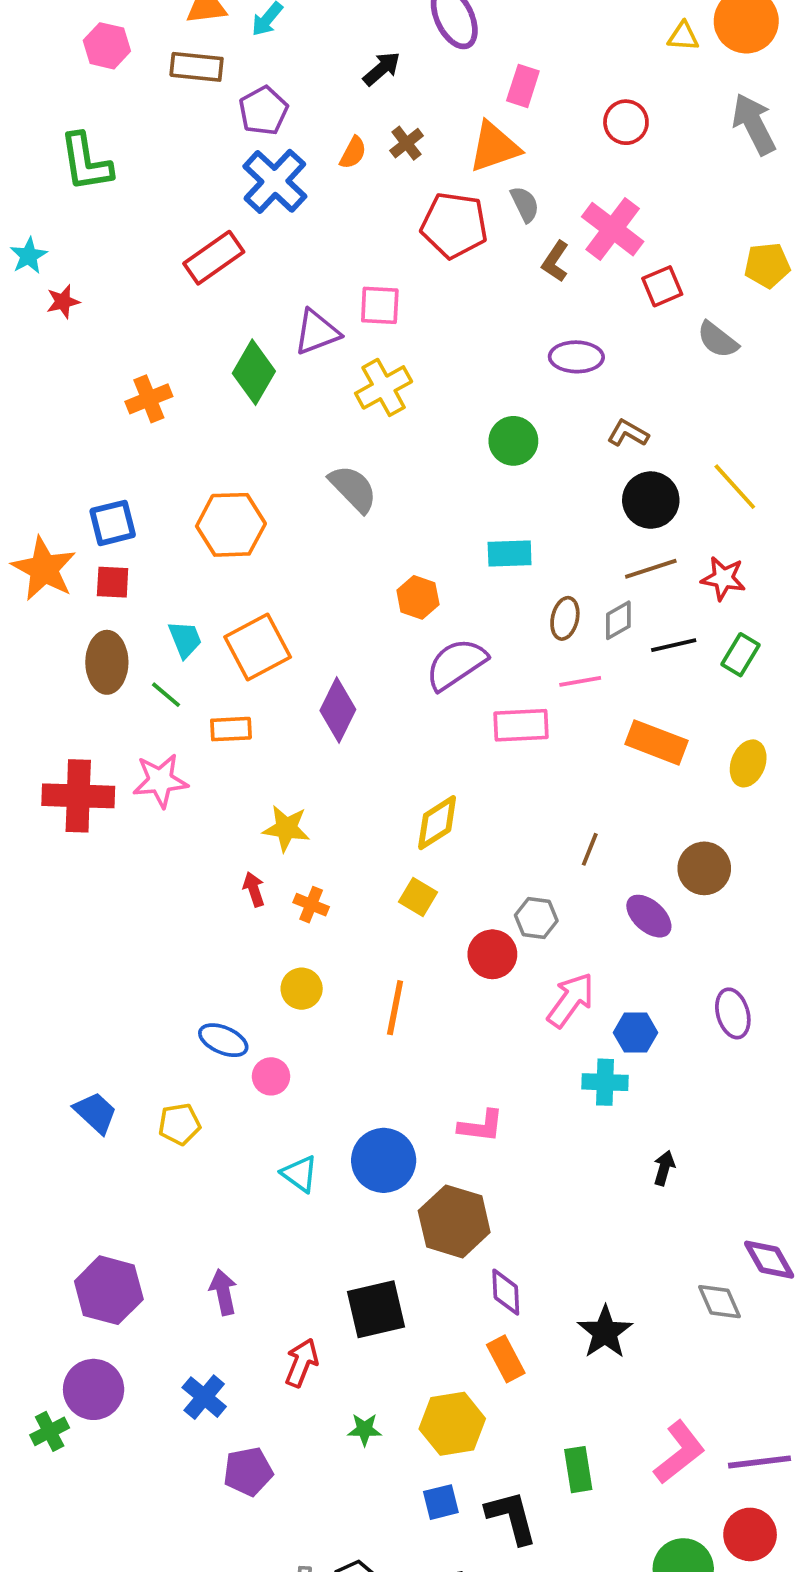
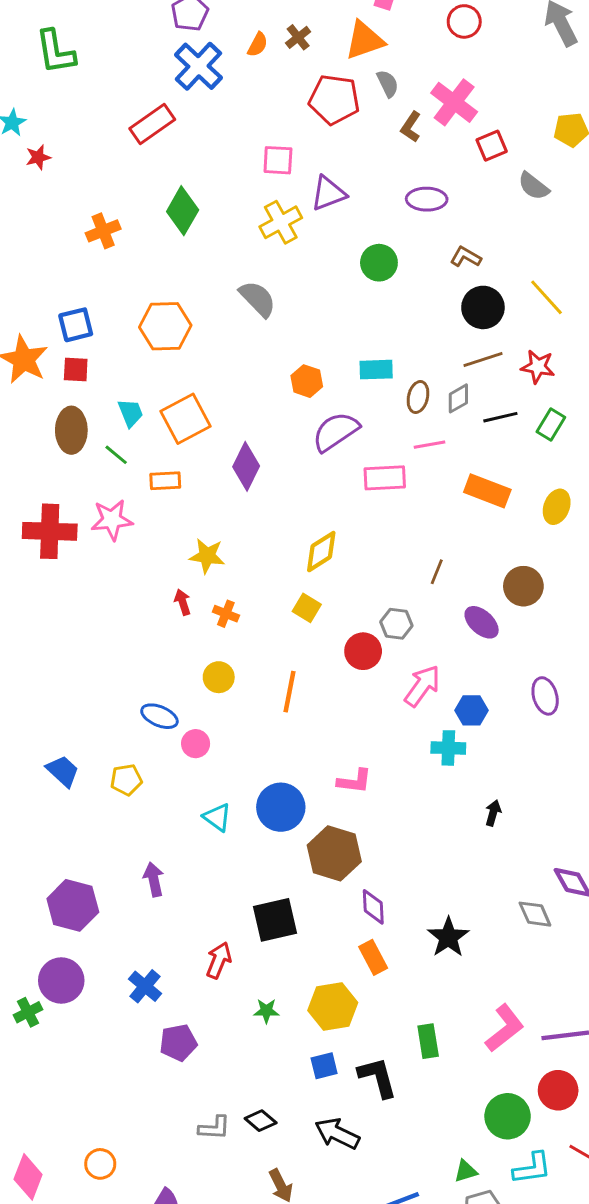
purple triangle: (317, 332) -> (328, 193), moved
cyan rectangle: (510, 553) -> (376, 370), moved
purple arrow: (223, 1292) -> (154, 879), moved

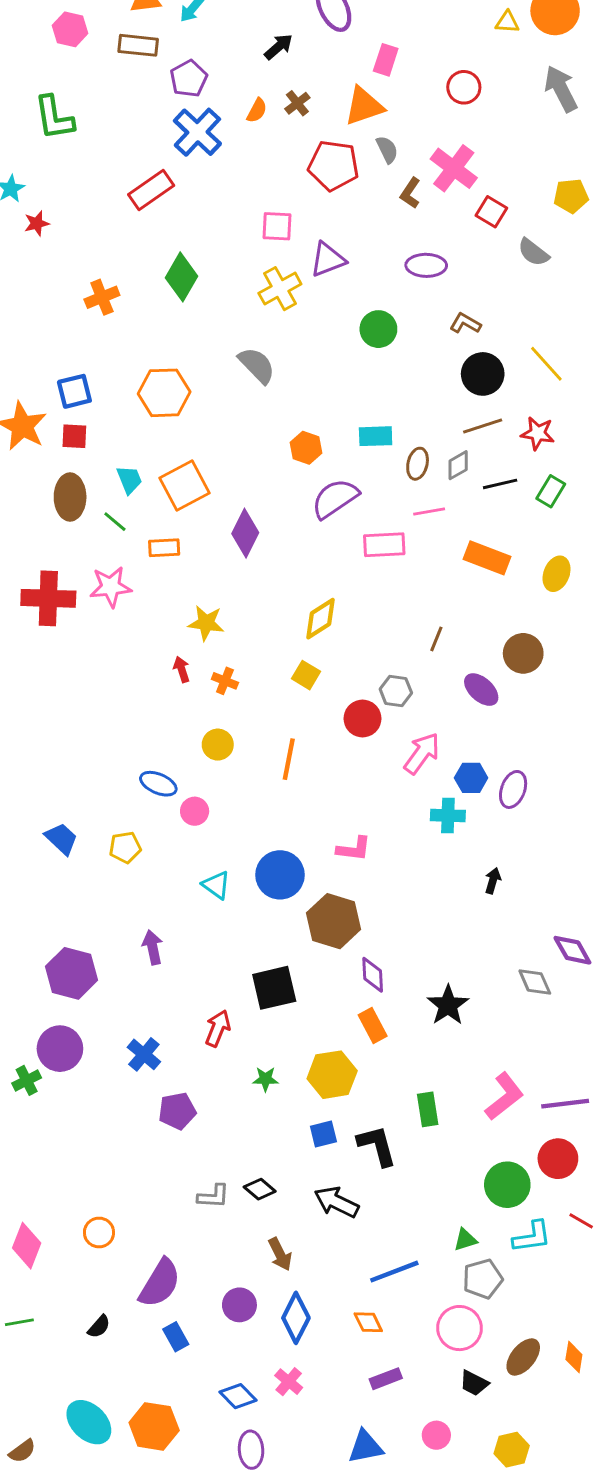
red square: (492, 146) -> (491, 212), turned -36
purple ellipse: (545, 696) -> (513, 789), moved, turned 36

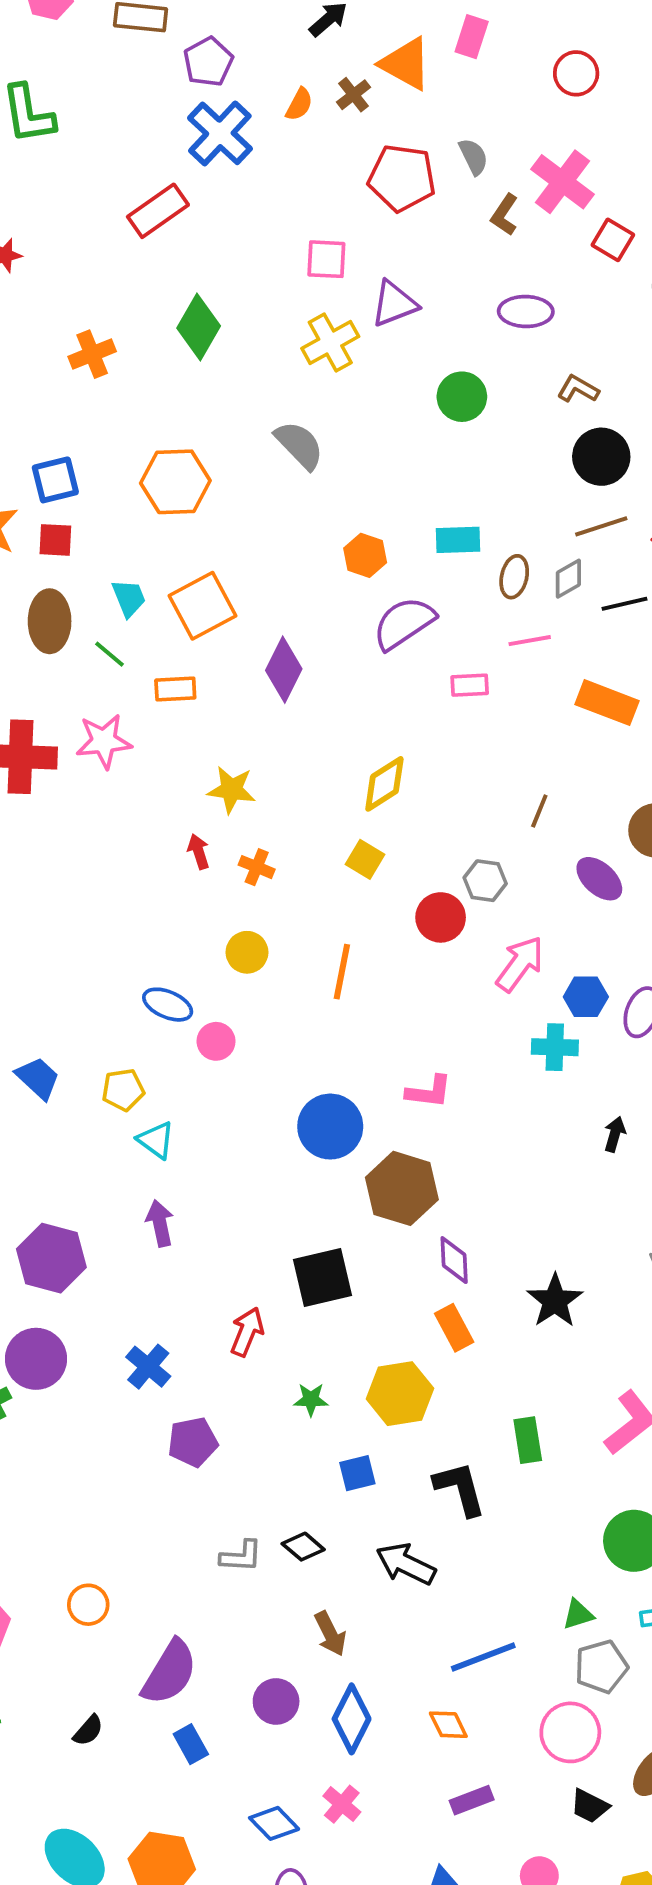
orange triangle: (364, 106) -> (406, 64), moved, turned 48
pink rectangle: (384, 545) -> (470, 685), size x0.7
cyan triangle: (216, 885) -> (156, 1140), moved
blue square: (323, 1134) -> (357, 1473), moved

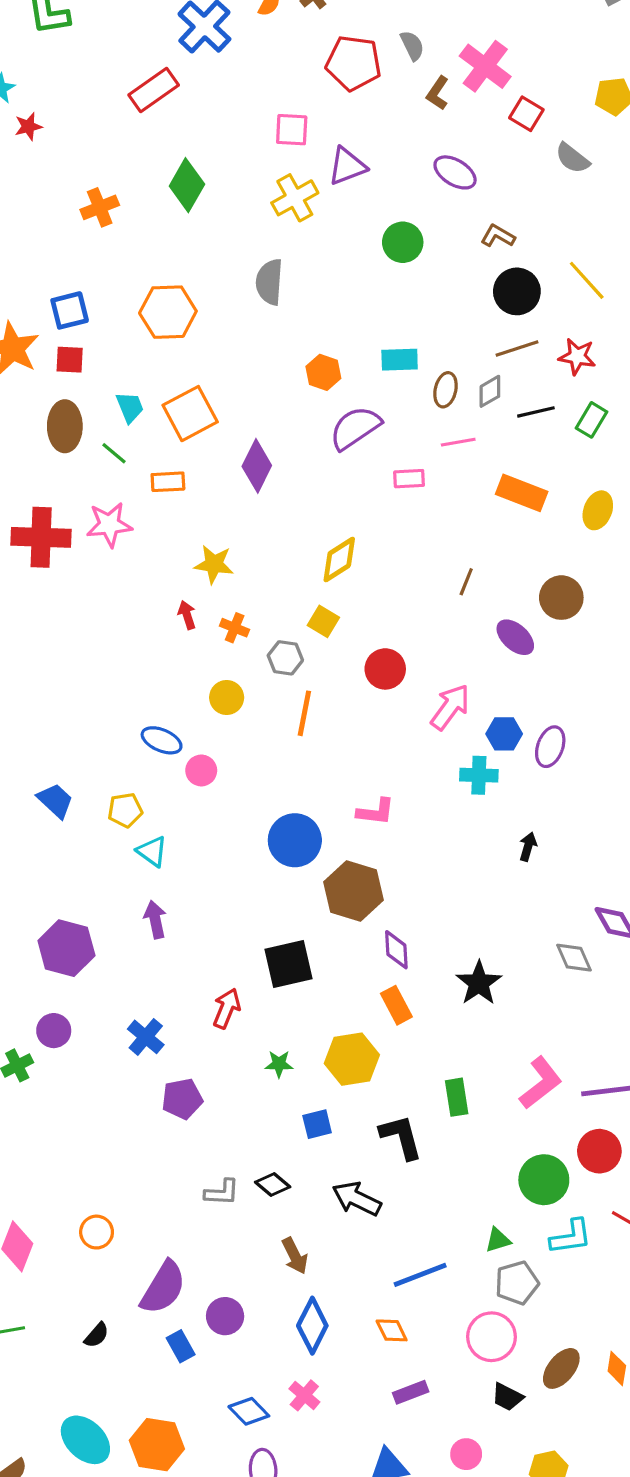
purple ellipse: (526, 311) -> (455, 172), turned 30
gray semicircle: (299, 445) -> (269, 282), turned -132
gray hexagon: (485, 881) -> (285, 658), moved
purple circle: (36, 1359) -> (54, 1031), size x0.7
purple circle: (276, 1701) -> (225, 1316), moved

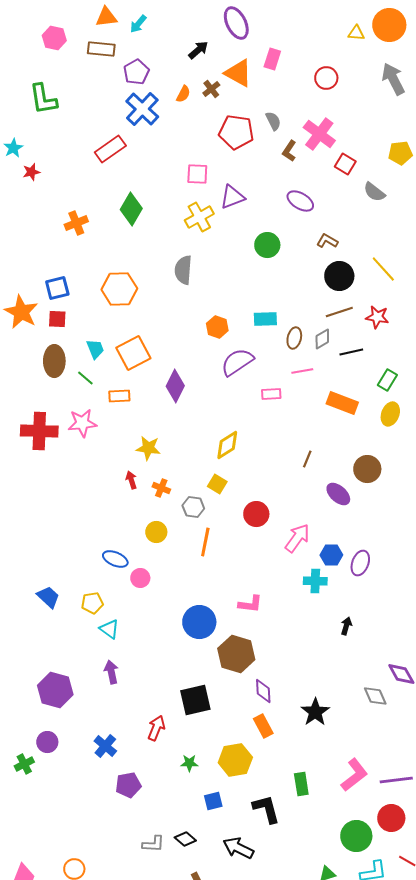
green rectangle: (591, 420) -> (387, 380), moved

